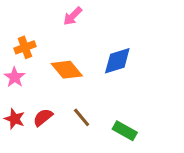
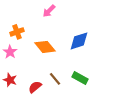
red semicircle: (43, 117) -> (35, 87), moved
green rectangle: (125, 131) -> (80, 78), moved

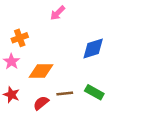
orange diamond: (45, 47) -> (41, 71), moved, turned -50
brown line: (55, 79) -> (65, 93), turned -56

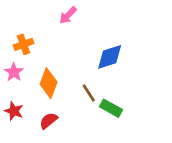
orange diamond: (41, 71) -> (49, 83), turned -70
brown line: (65, 93) -> (89, 93), moved, turned 63

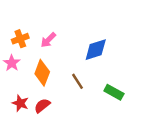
pink arrow: (68, 15) -> (48, 40), moved
green rectangle: (111, 108) -> (114, 92), moved
red star: (14, 111) -> (20, 103), moved

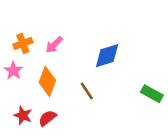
green rectangle: (114, 92) -> (152, 94), moved

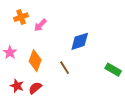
orange cross: (23, 43) -> (21, 17), moved
pink arrow: (54, 45) -> (40, 25), moved

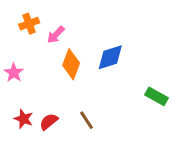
orange diamond: (35, 61) -> (71, 64), moved
brown line: (65, 68) -> (86, 120), moved

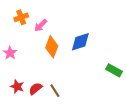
brown line: (86, 120) -> (55, 91), moved

